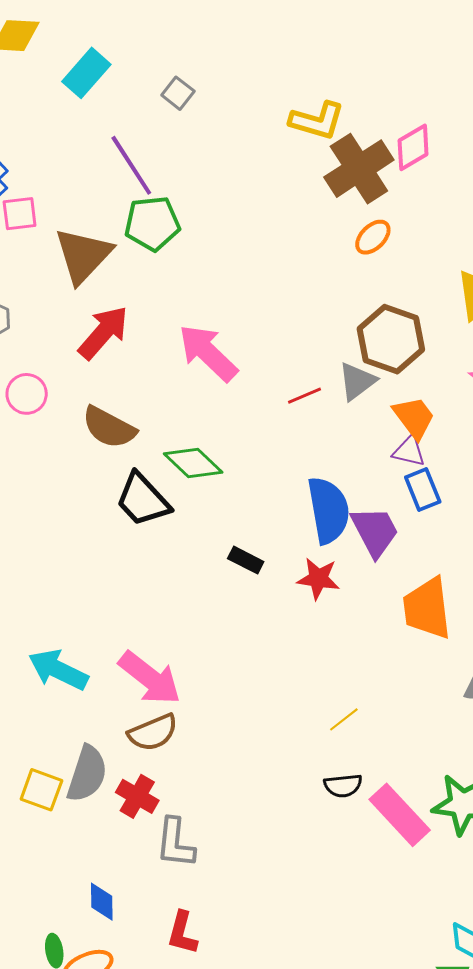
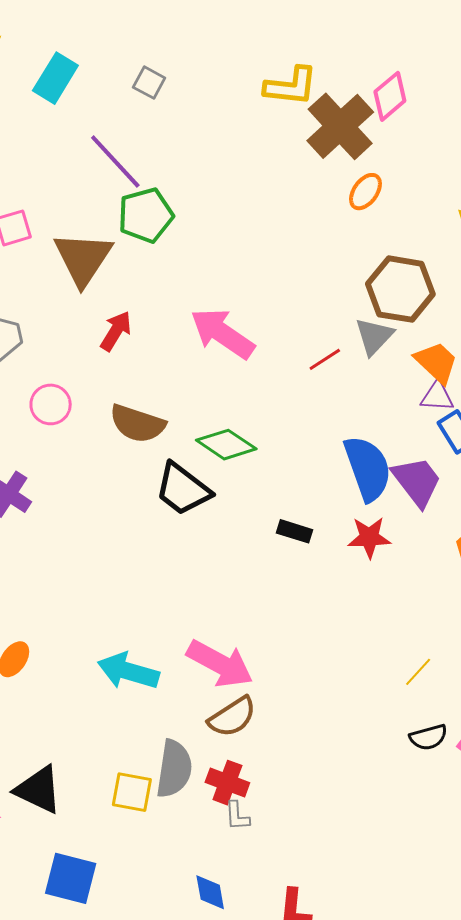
red arrow: (103, 333) -> (116, 331), size x0.7
gray L-shape: (175, 843) -> (237, 816), moved, size x0.6

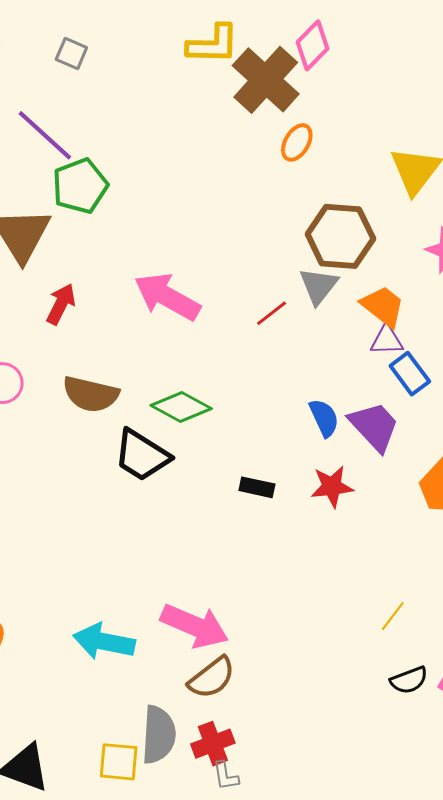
blue semicircle: (368, 468) -> (324, 418), size x0.6
red cross: (227, 783) -> (213, 744), turned -36

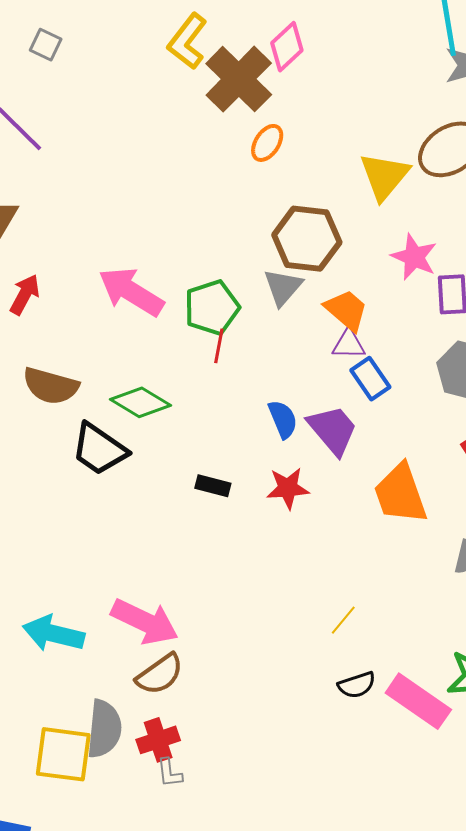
yellow L-shape: (213, 44) -> (187, 41), turned 124
green pentagon: (80, 186) -> (212, 307), moved
red line: (272, 313) -> (219, 346), moved, turned -44
yellow square: (119, 762) -> (63, 754), size x1.4

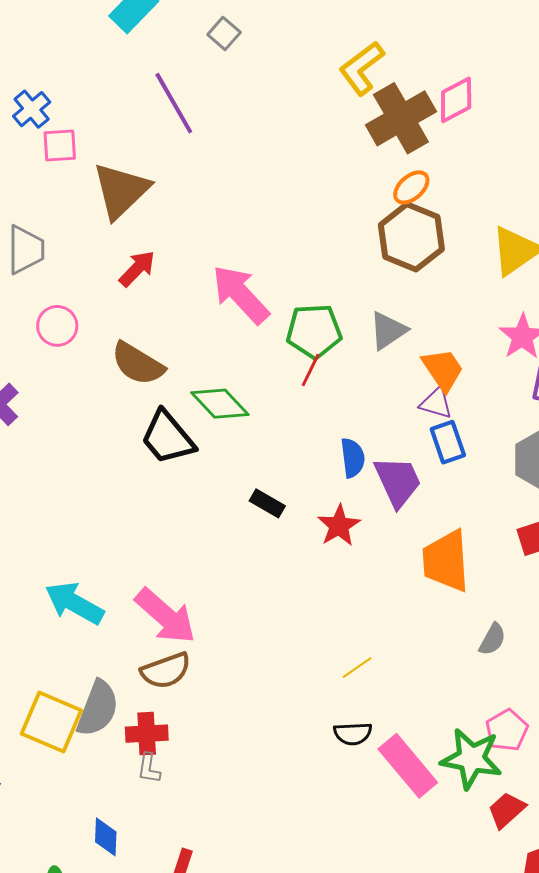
brown hexagon: (307, 239) -> (411, 237), moved
red star: (288, 488) -> (339, 526), turned 30

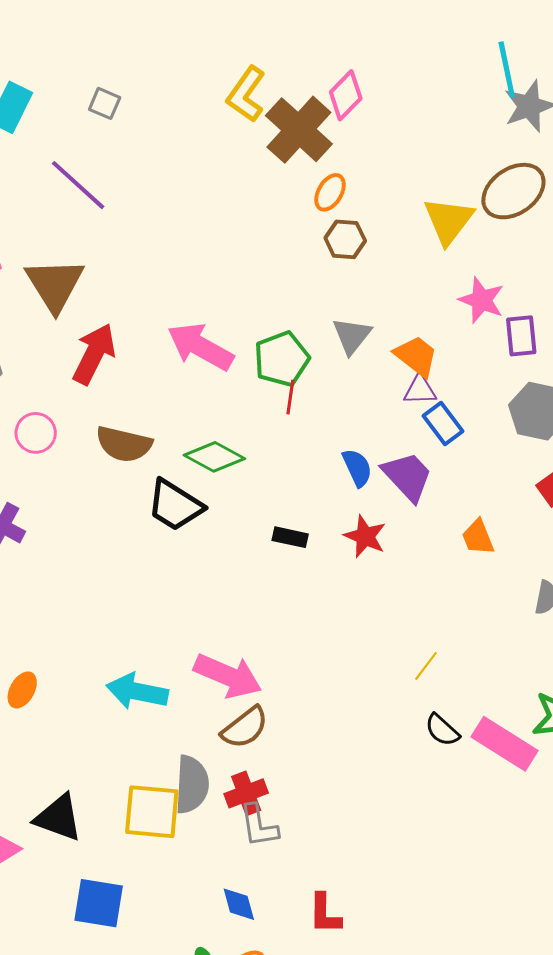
brown hexagon: (411, 237) -> (345, 239), size x0.6
red arrow: (137, 269) -> (94, 354), size x1.5
orange trapezoid: (446, 561) -> (478, 537), size x0.6
black semicircle: (353, 734) -> (442, 730), turned 63
gray L-shape: (149, 768) -> (259, 826), size x1.5

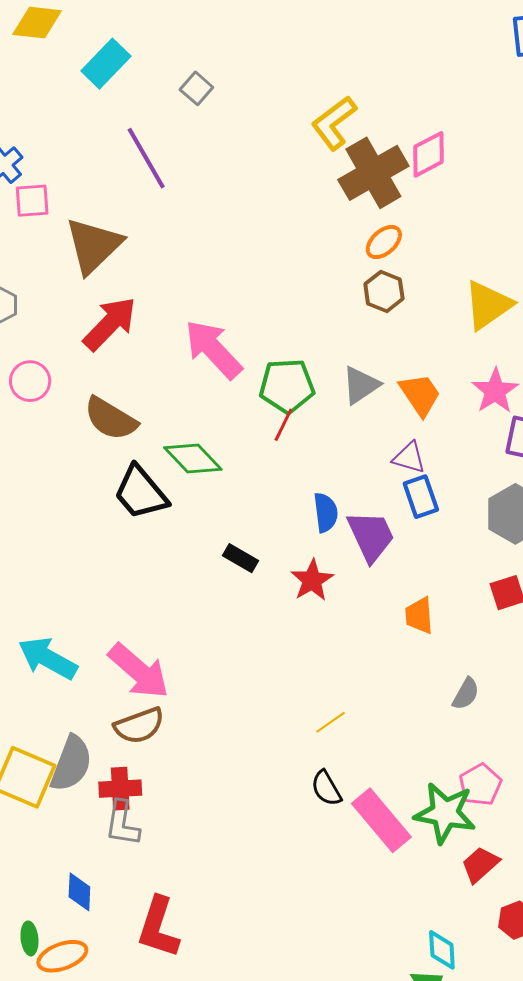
orange trapezoid: (416, 356) -> (420, 395), moved
red L-shape: (325, 914) -> (158, 927), size x1.4

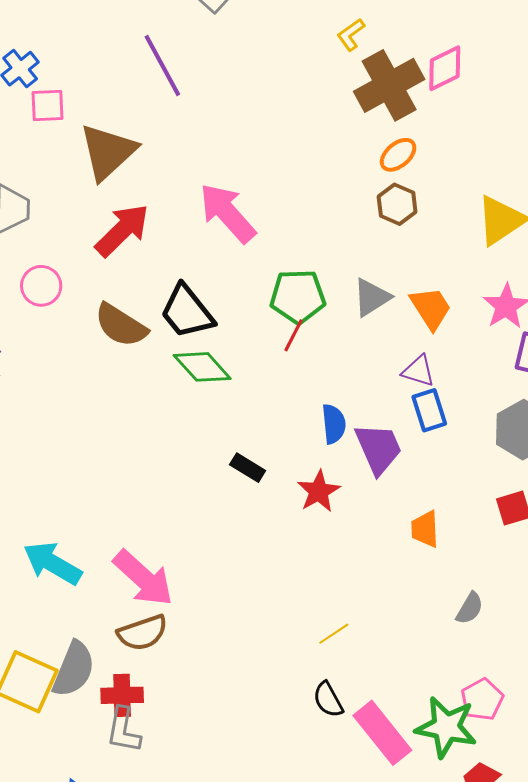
yellow L-shape: (334, 123) -> (351, 35), size x0.6
pink arrow: (213, 349) -> (227, 213), moved
black trapezoid: (141, 493) -> (187, 312), moved

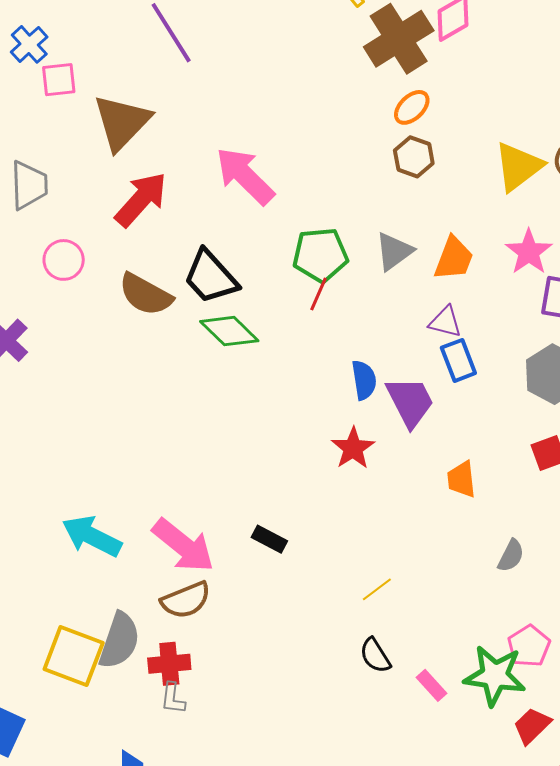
orange trapezoid: (431, 308) -> (454, 258), turned 57
black rectangle: (248, 468) -> (269, 539), moved
gray L-shape: (124, 730) -> (173, 698), size x0.7
pink rectangle: (382, 733) -> (431, 685), size x0.5

